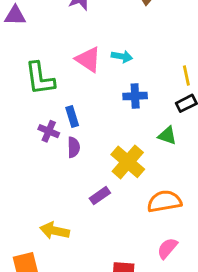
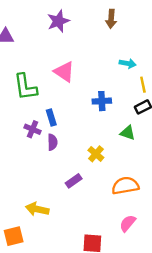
cyan arrow: (122, 56) -> (128, 63), moved
yellow cross: (128, 162) -> (96, 154), size x0.6

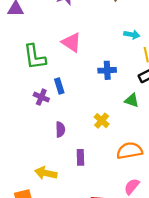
purple semicircle: (52, 142) -> (60, 129), moved
purple rectangle: (74, 181) -> (80, 157), moved, turned -56

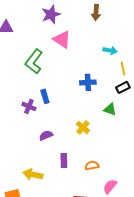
pink triangle: (71, 42) -> (62, 39), moved
green L-shape: (35, 57) -> (34, 61), moved, turned 45
purple semicircle: (60, 129) -> (46, 135), turned -112
orange semicircle: (130, 151) -> (92, 165), moved, size x0.6

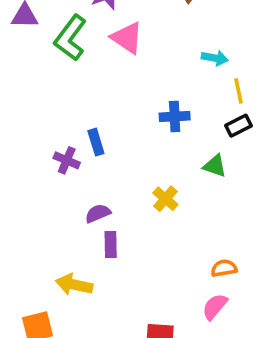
green L-shape: (34, 61) -> (70, 38), moved
purple rectangle: (64, 160) -> (111, 244), moved
orange semicircle: (92, 165) -> (224, 268), moved

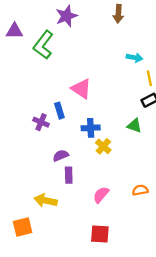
pink triangle: (127, 38) -> (81, 89), moved
blue cross: (175, 116) -> (91, 128), moved
pink semicircle: (215, 307) -> (101, 195), moved

